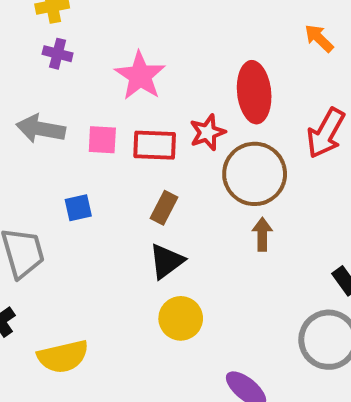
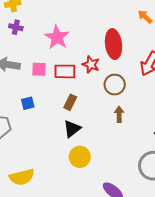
red star: (207, 132) -> (91, 65), turned -30
brown circle: (255, 174) -> (115, 85), size x0.7

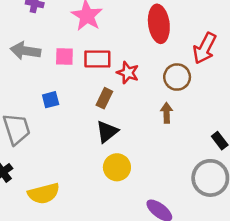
red star: (91, 65) -> (128, 73), moved
brown circle: (115, 85) -> (177, 77), moved

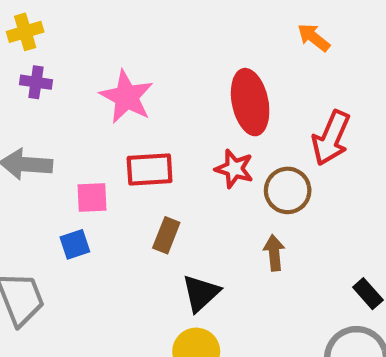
pink square: (64, 57) -> (92, 197), moved
red star: (128, 73) -> (234, 169), moved
black triangle: (107, 132) -> (201, 293), moved

